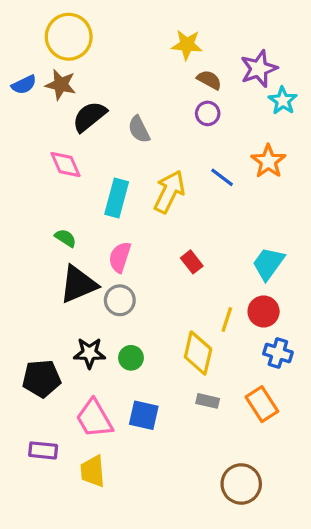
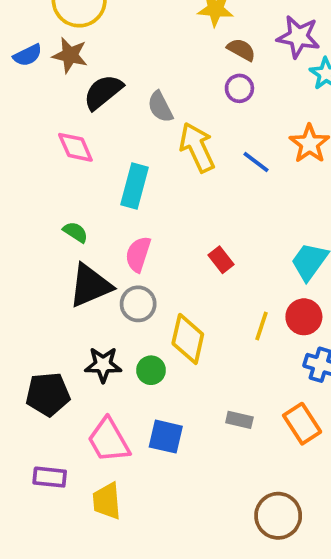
purple star: (259, 69) -> (298, 37), turned 30
yellow arrow: (169, 192) -> (197, 147), moved, turned -51
yellow diamond: (198, 353) -> (188, 339), moved

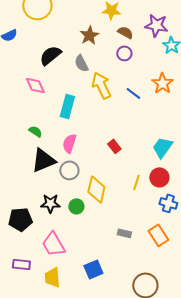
brown star: (70, 55) -> (89, 35), moved, turned 30
blue square: (166, 437) -> (93, 269), moved, turned -36

